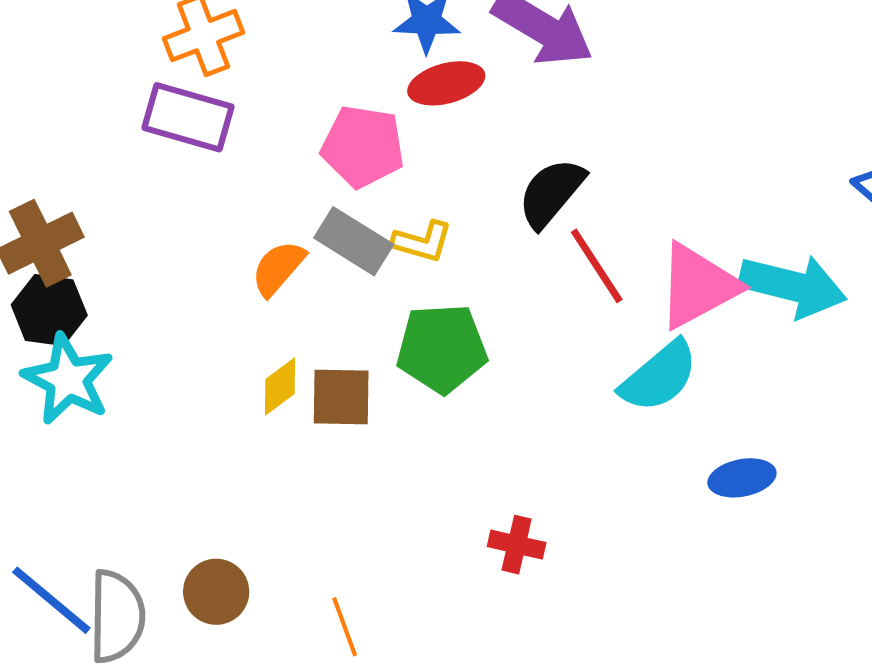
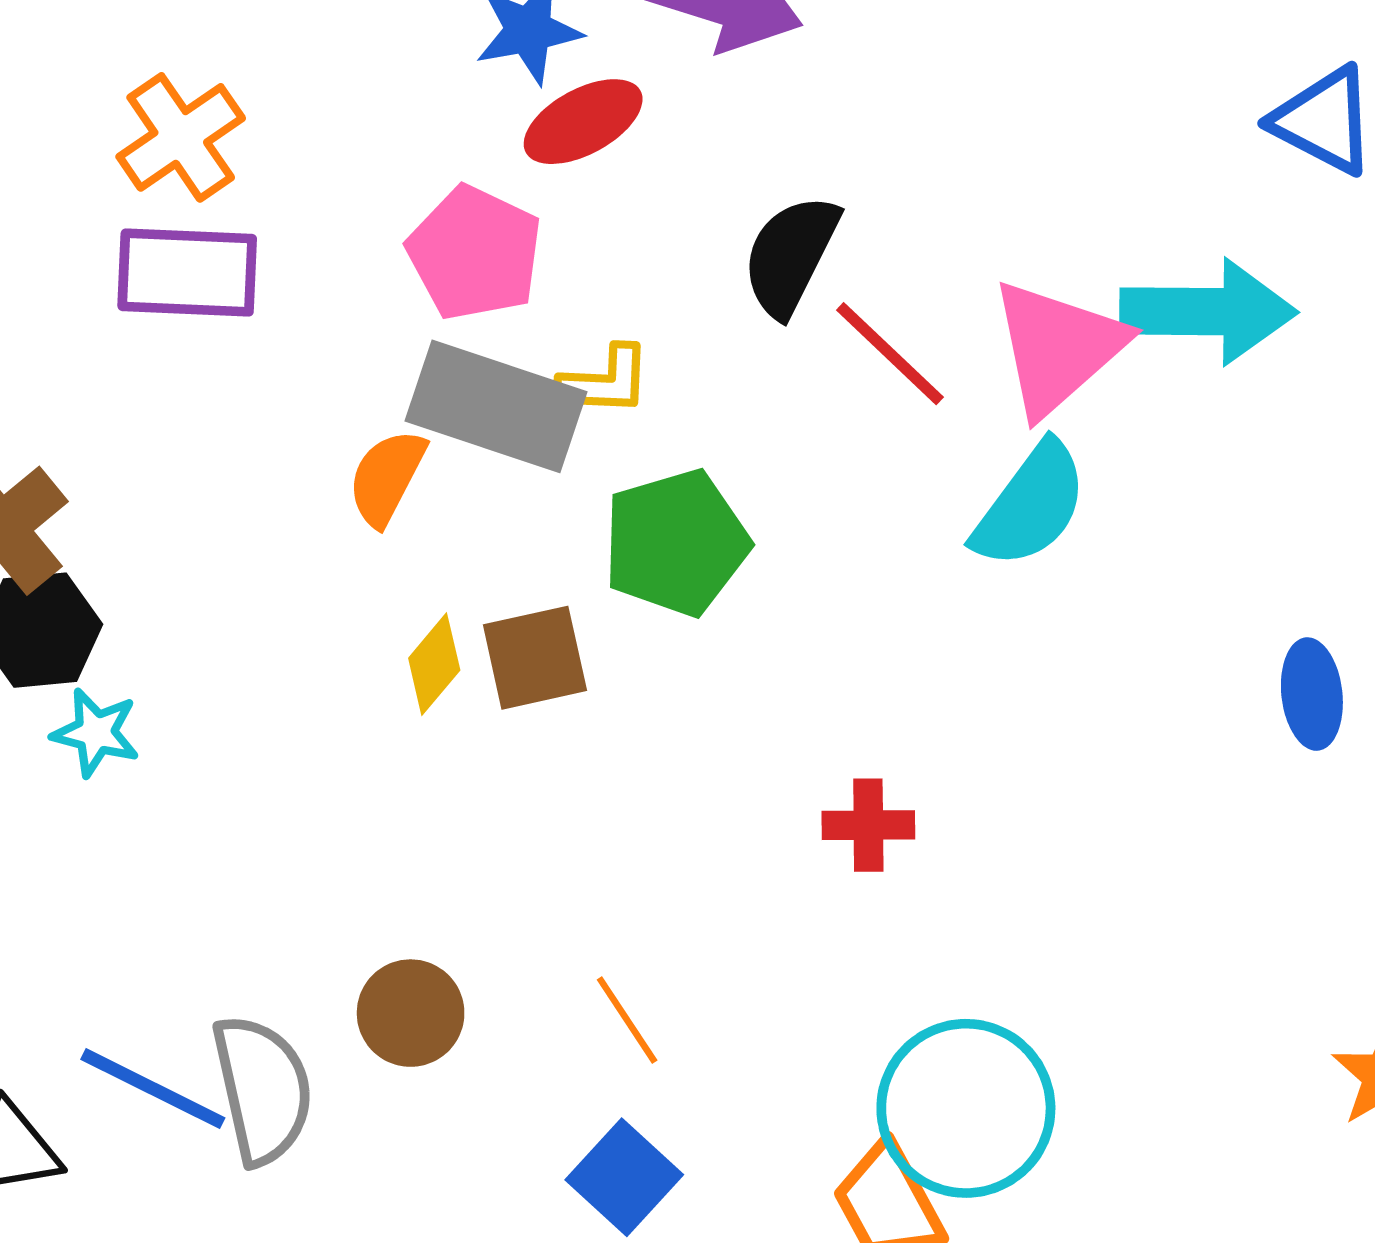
pink pentagon: (363, 147) -> (475, 253), turned 30
gray rectangle: (354, 241) -> (496, 406), size x1.4
cyan star: (68, 379) -> (96, 733), size x0.6
blue ellipse: (742, 478) -> (1312, 694), moved, turned -72

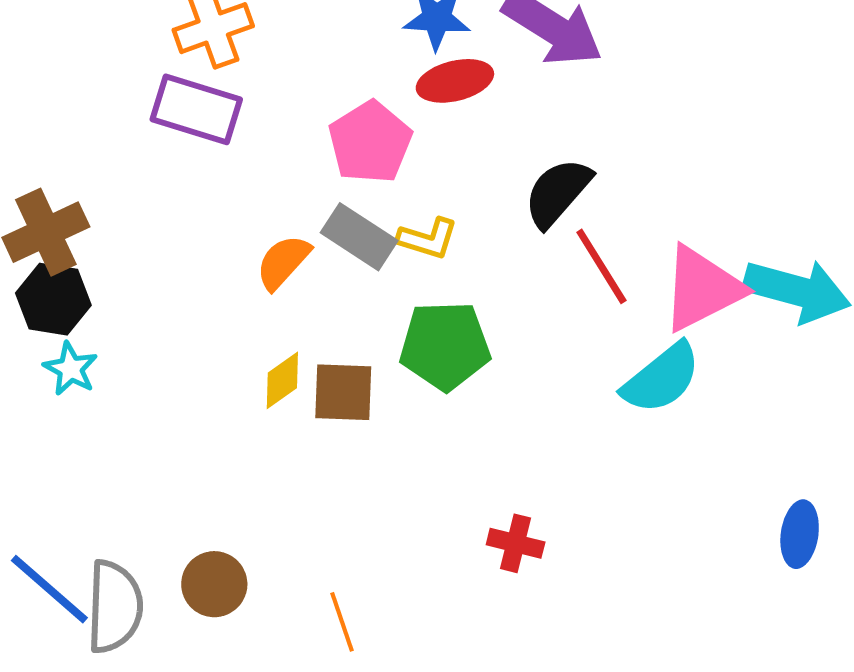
gray rectangle: (496, 406) -> (359, 237), size x0.7

